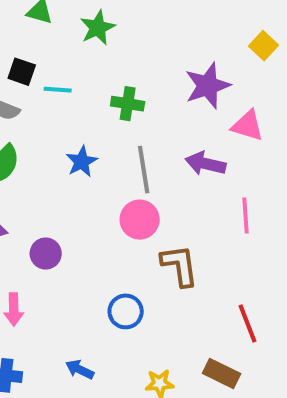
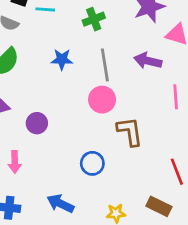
green cross: (128, 104) -> (94, 19), turned -30
blue star: (82, 162) -> (62, 59), turned 30
blue arrow: (80, 369) -> (60, 204), size x1.4

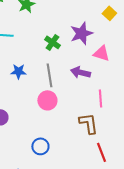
green cross: (94, 19) -> (52, 42), moved, turned -35
brown L-shape: (130, 131) -> (88, 123), moved

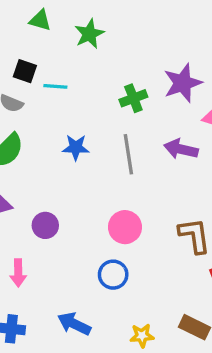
green cross: (52, 42) -> (133, 98), turned 35
pink circle: (47, 100) -> (125, 227), moved

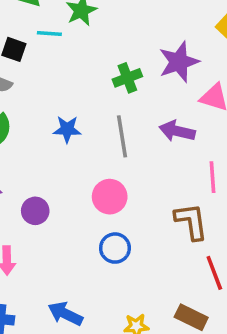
cyan line: (55, 86) -> (49, 34), moved
pink circle: (125, 227) -> (110, 197), moved
blue circle: (113, 275) -> (115, 248), moved

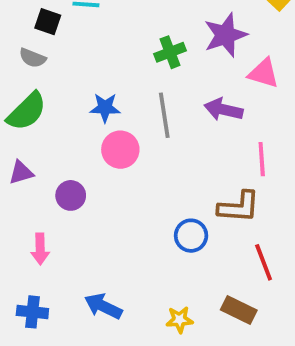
pink circle: (110, 197) -> (120, 150), moved
brown L-shape: (191, 221) -> (239, 207), turned 102
blue circle: (115, 248) -> (191, 236), moved

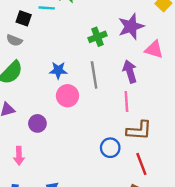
purple arrow: (223, 110) -> (130, 71), turned 60
pink line: (262, 159) -> (126, 102), moved
red line: (264, 262) -> (141, 164), moved

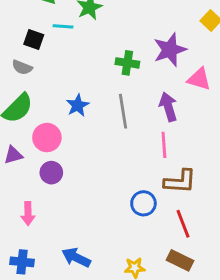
green cross: (98, 37) -> (127, 63), turned 30
blue star: (58, 70) -> (78, 105), turned -30
pink circle: (67, 96) -> (47, 138), moved

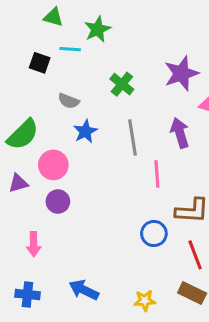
green cross: (127, 63) -> (122, 84), moved, turned 30
gray semicircle: (22, 67) -> (69, 101), moved
pink line: (164, 145) -> (157, 174), moved

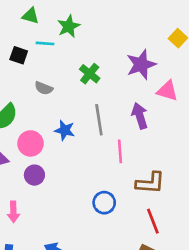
blue star: (85, 131) -> (65, 130), moved, turned -30
blue circle: (154, 234) -> (104, 203), moved

